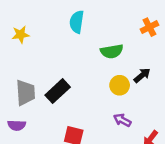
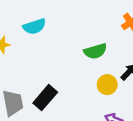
cyan semicircle: (77, 22) -> (34, 26), moved, turned -110

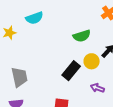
black rectangle: (45, 98) -> (71, 71), moved

